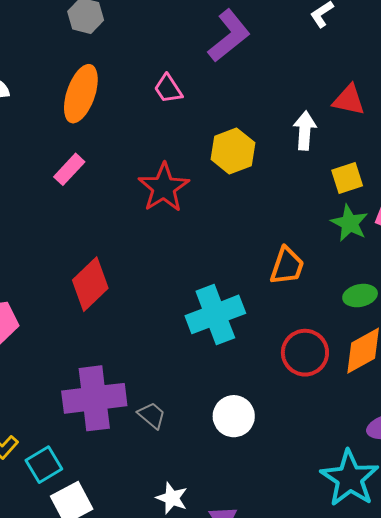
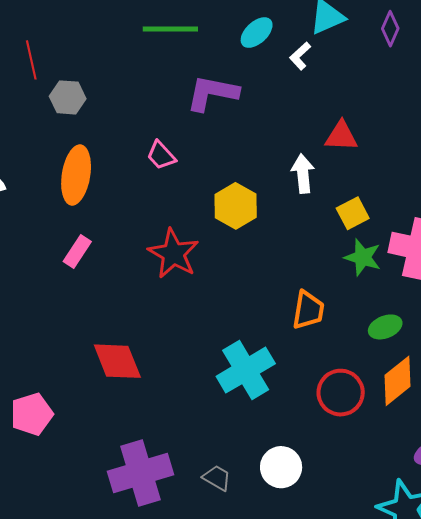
purple L-shape: (229, 36) -> (212, 93), turned -120
red diamond: (90, 284) -> (117, 361), turned -58
gray trapezoid: (152, 415) -> (217, 478), moved

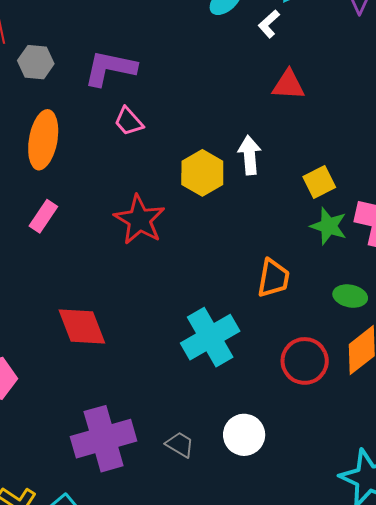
purple L-shape: (212, 93) -> (110, 68), moved
red triangle: (341, 136) -> (288, 85), moved
white arrow: (303, 174) -> (250, 155), moved
green ellipse: (385, 327) -> (350, 296), turned 32

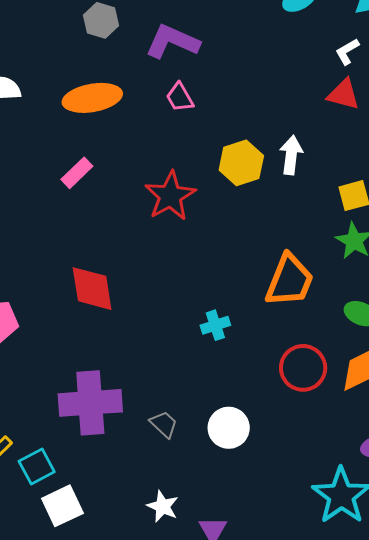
white L-shape: (269, 24) -> (347, 52), moved
orange ellipse: (43, 140) -> (92, 98), turned 58
orange trapezoid: (273, 278) -> (289, 280), size x1.4
cyan cross: (210, 337) -> (215, 325), size x0.5

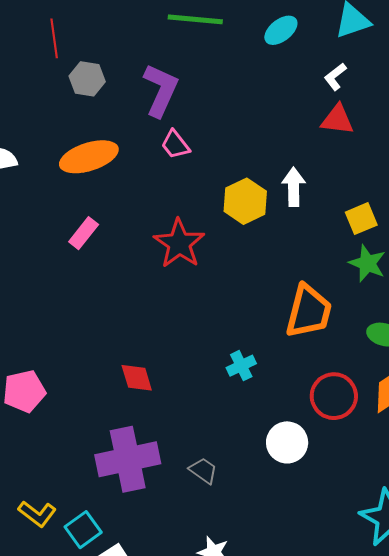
purple L-shape: (172, 42) -> (161, 90), turned 98
red diamond: (92, 289) -> (137, 378), moved, size x0.7
white circle: (229, 428) -> (287, 442), moved

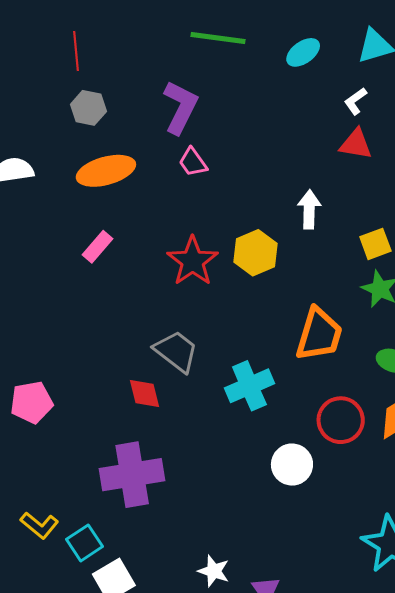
gray hexagon: (87, 79) -> (88, 108), moved
yellow hexagon: (245, 201) -> (256, 253), moved
cyan cross: (241, 366) -> (249, 386), size x1.6
gray trapezoid: (203, 471) -> (176, 351), moved, size x1.6

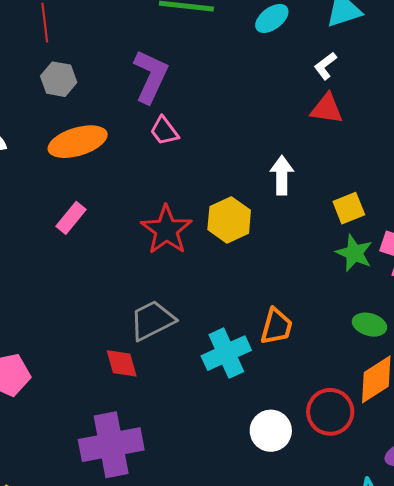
orange trapezoid: (319, 334) -> (277, 326), moved, size x0.7
gray trapezoid: (176, 351) -> (152, 320), turned -63
red circle: (341, 420) -> (330, 412), moved

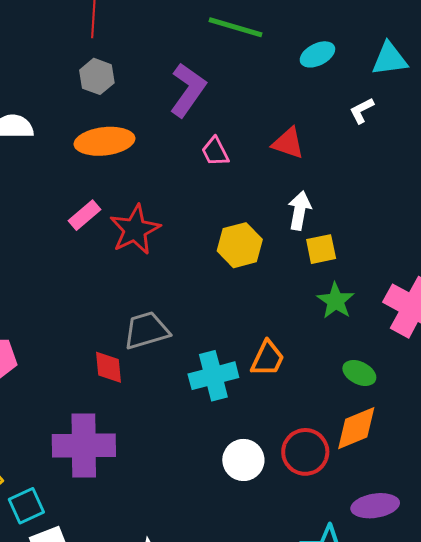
red triangle: (327, 109) -> (288, 143), moved
pink trapezoid: (164, 131) -> (215, 152), moved
yellow square: (349, 208) -> (321, 249), moved
red star: (166, 230) -> (135, 230), moved
green star: (354, 253) -> (336, 301), moved

